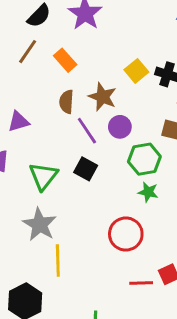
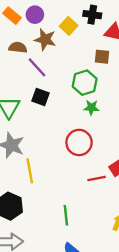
yellow square: (136, 71) -> (69, 26), moved
brown semicircle: (66, 102) -> (18, 47), turned 102
purple circle: (120, 127) -> (35, 15), moved

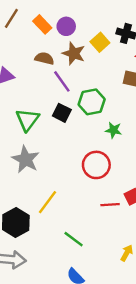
green hexagon: (85, 83) -> (92, 102), moved
yellow line: (30, 171) -> (48, 202), moved, turned 40
green line: (66, 215) -> (74, 239), turned -54

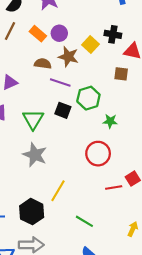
purple line: (62, 81) -> (60, 82), turned -30

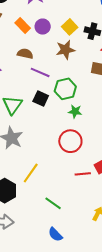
yellow square: (91, 44) -> (70, 27), moved
brown star: (68, 57) -> (65, 50), moved, turned -30
green star: (110, 121) -> (75, 111), moved

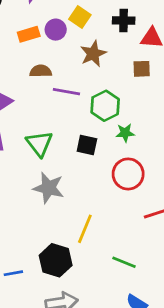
orange rectangle: (23, 25) -> (29, 34), turned -49
yellow square: (70, 27) -> (80, 17), moved
black square: (41, 99) -> (87, 145), moved

